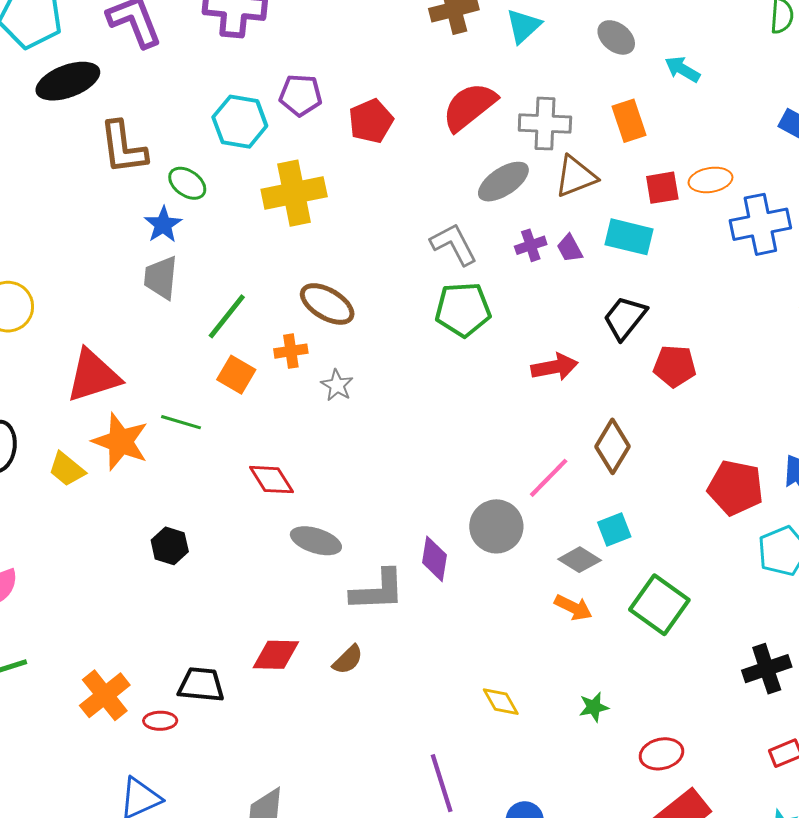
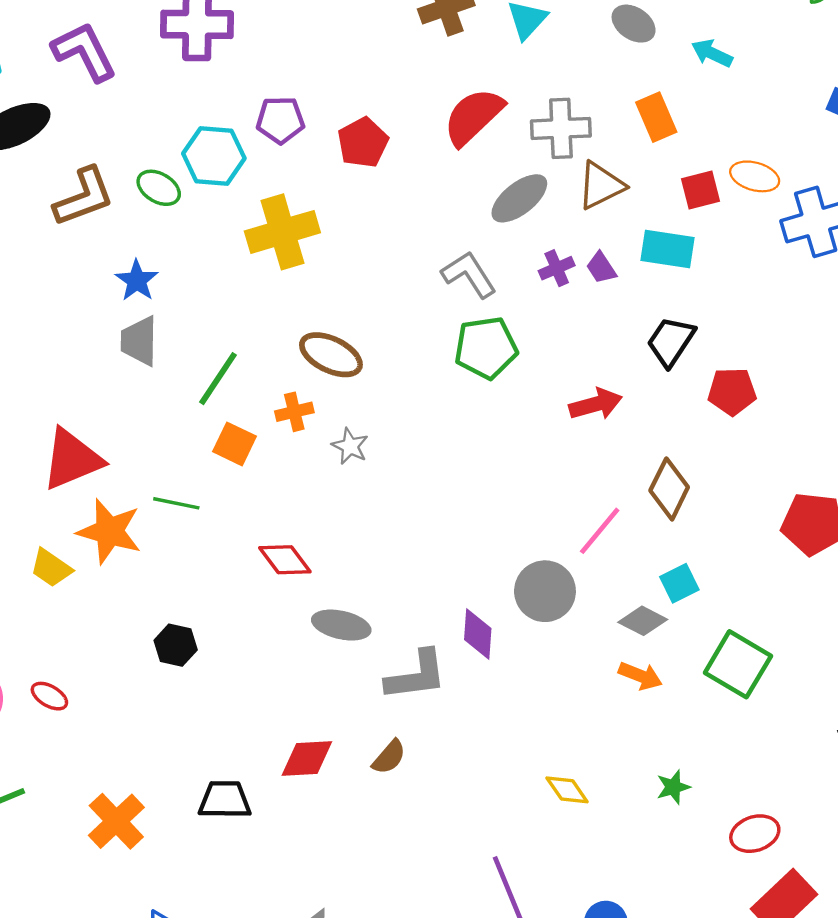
brown L-shape: (123, 148) -> (84, 197), turned -98
orange ellipse: (711, 180) -> (755, 176), turned 30
green ellipse: (187, 183) -> (159, 188), moved
red ellipse: (160, 721) -> (49, 696), moved, turned 36

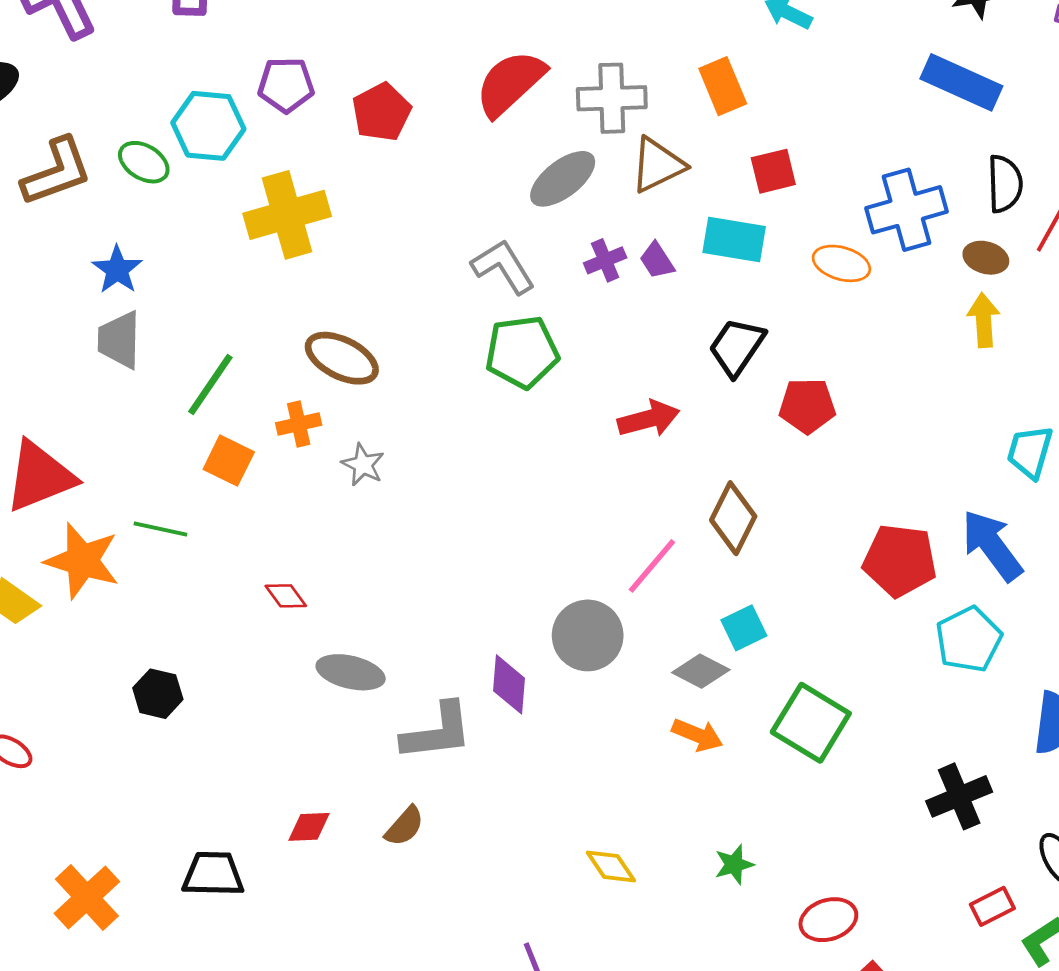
orange ellipse: (755, 176) -> (841, 263), moved
red diamond: (285, 560) -> (286, 596), size x0.7
red diamond: (307, 759) -> (309, 827), size x0.7

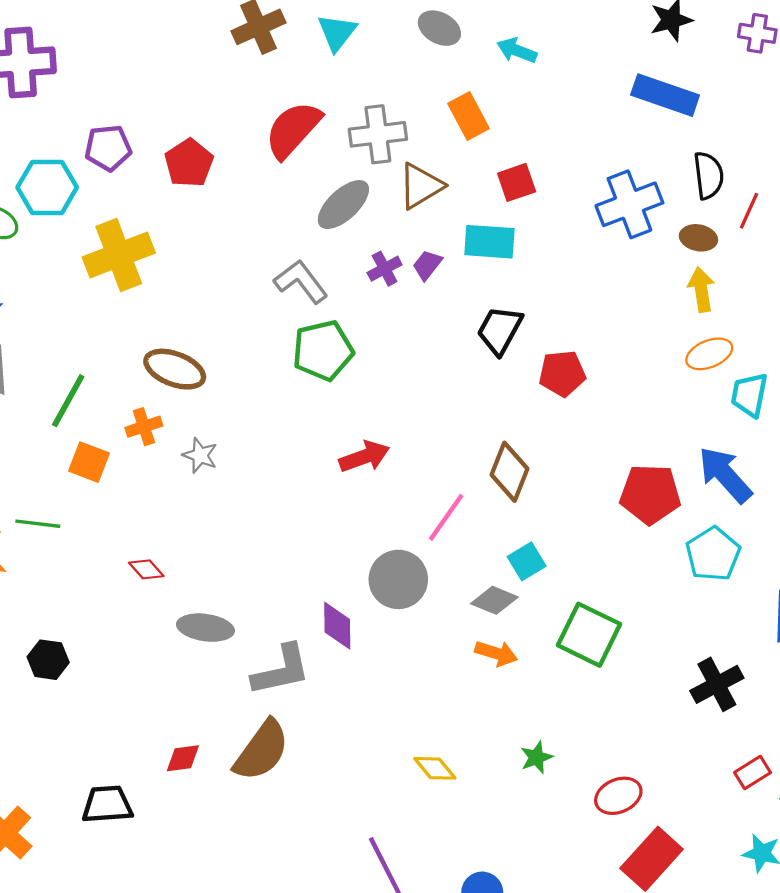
purple trapezoid: (657, 261) -> (427, 265), turned 76
orange ellipse: (841, 263) -> (709, 354), moved, turned -33
red arrow: (649, 419) -> (364, 457), moved
brown semicircle: (405, 826) -> (262, 751), size x1.8

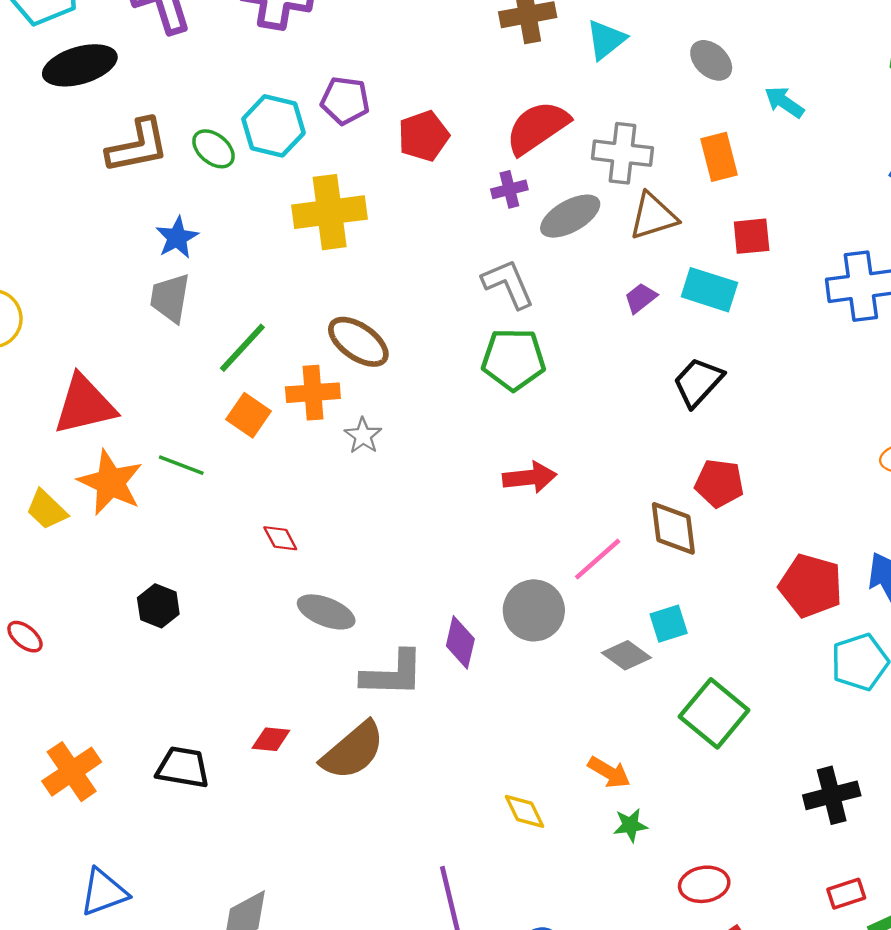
purple cross: (385, 269) -> (509, 189), moved
red pentagon: (562, 373) -> (719, 483), moved
orange cross: (144, 427) -> (313, 393), size x1.4
brown diamond: (510, 472) -> (673, 528), turned -42
orange arrow: (496, 653) -> (609, 772), moved

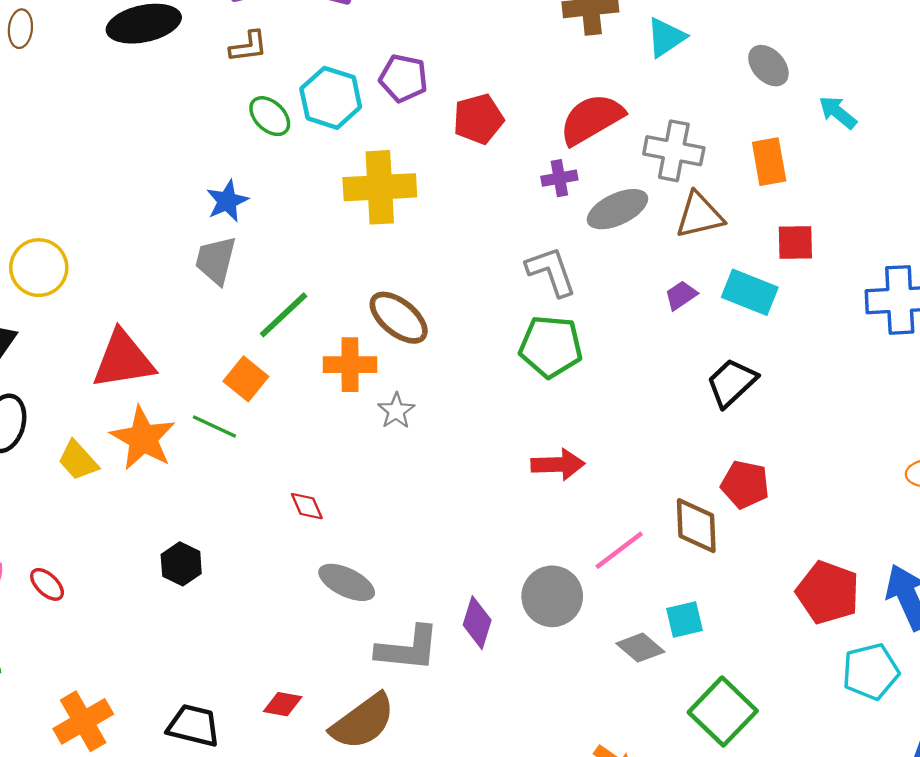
brown L-shape: (138, 146) -> (248, 47), moved, size x0.6
orange square: (248, 415) -> (246, 379), moved

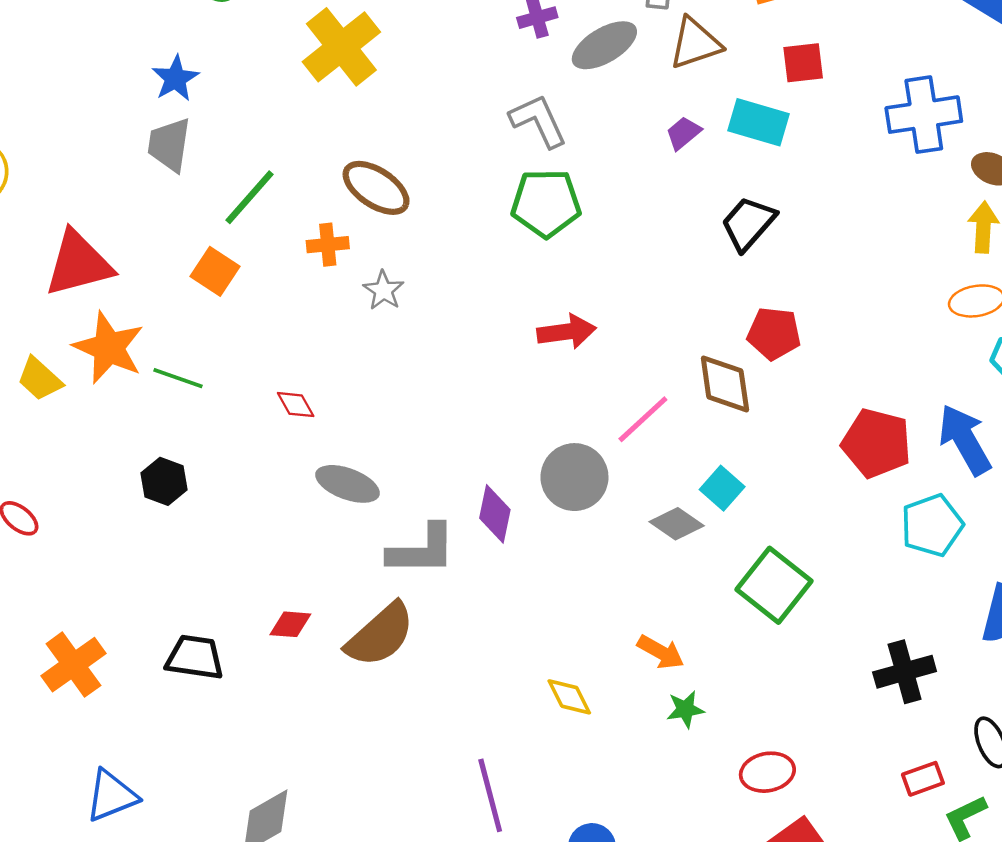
yellow cross: (380, 187) -> (341, 47), turned -30
orange cross: (350, 365) -> (328, 245), size x0.7
green line: (214, 426) -> (178, 378), moved
cyan square: (685, 619) -> (722, 488), turned -30

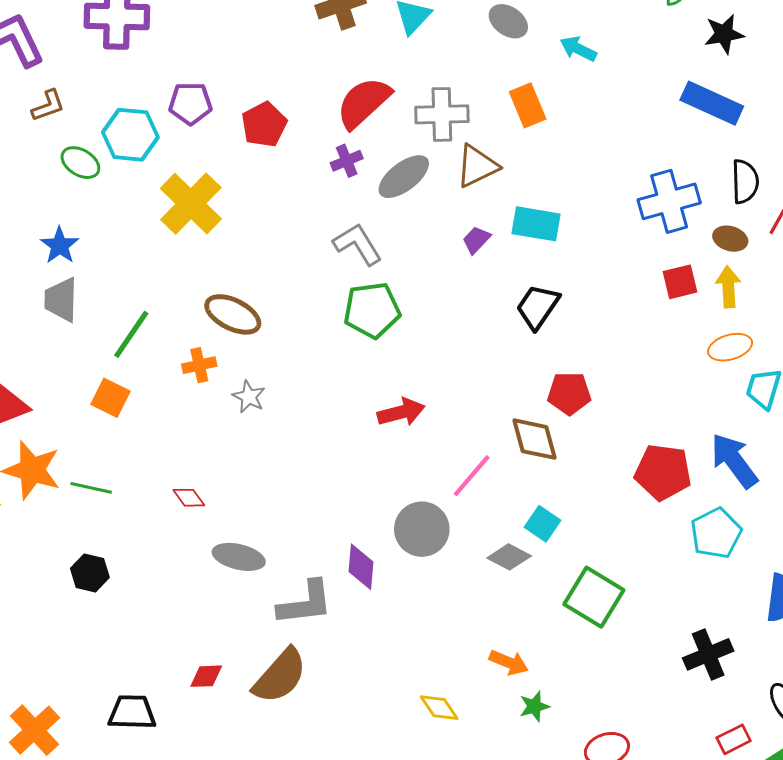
red square: (803, 63) -> (680, 282), moved

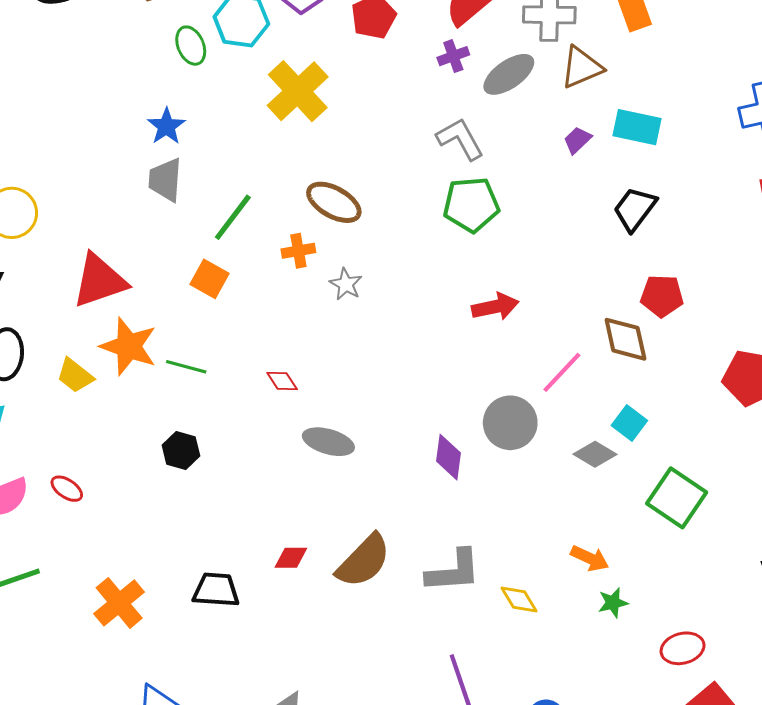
green ellipse: (80, 163) -> (191, 46), turned 33
gray L-shape: (305, 603) -> (453, 571), moved

